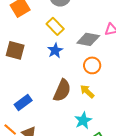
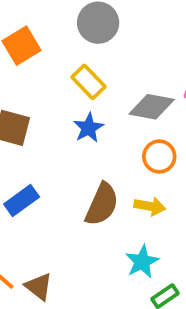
yellow arrow: (87, 91) -> (150, 206), turned 147
blue rectangle: (23, 102) -> (22, 200), moved

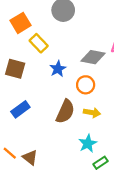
yellow rectangle: (89, 82) -> (39, 43), moved
orange circle: (159, 157) -> (86, 85), moved

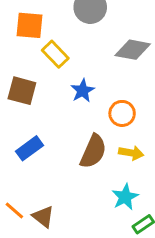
orange square: (20, 23) -> (29, 25), turned 36
gray diamond: (93, 57) -> (133, 50), moved

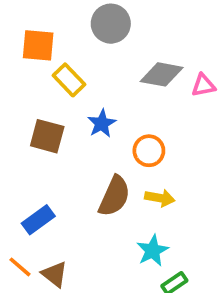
brown square: (22, 91) -> (47, 136), moved
blue rectangle: (29, 148) -> (38, 220), moved

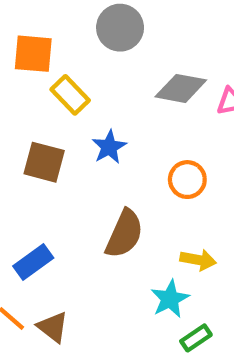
orange circle: (149, 151) -> (187, 180), moved
yellow arrow: (160, 198) -> (198, 260), moved

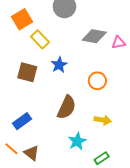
orange square: (33, 54) -> (22, 19), turned -36
cyan star: (170, 299) -> (77, 141), moved

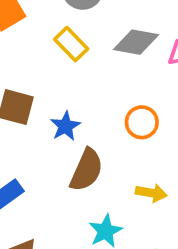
yellow rectangle: (40, 39) -> (71, 44), moved
blue star: (59, 65) -> (65, 126), moved

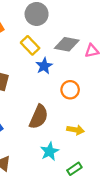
blue star: (65, 126) -> (44, 66), moved

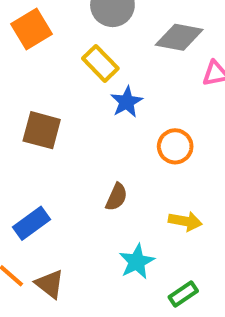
gray diamond: (67, 44) -> (179, 37), moved
brown semicircle: (39, 117) -> (117, 197), size x0.6

